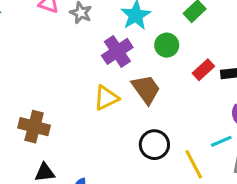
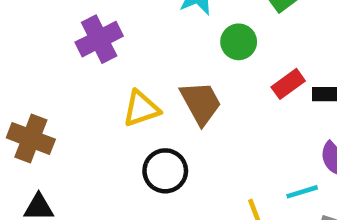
purple cross: (117, 51) -> (99, 39), moved
black circle: (154, 145) -> (165, 171), moved

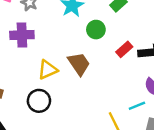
purple cross: (99, 39) -> (22, 35), turned 30
black circle: (165, 171) -> (39, 101), moved

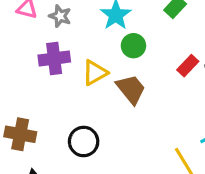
green circle: (96, 30) -> (133, 46), moved
yellow triangle: (48, 70) -> (95, 73), moved

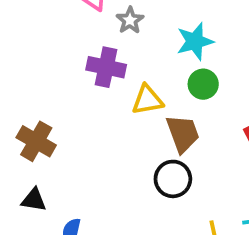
black circle: (84, 142) -> (173, 179), moved

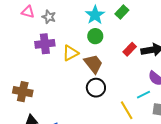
cyan star: (195, 41) -> (95, 15), moved

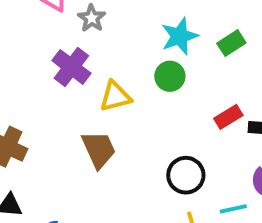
purple cross: (45, 44) -> (71, 67), turned 30
brown trapezoid: (93, 64) -> (99, 149), moved
black circle: (96, 88) -> (186, 175), moved

